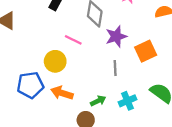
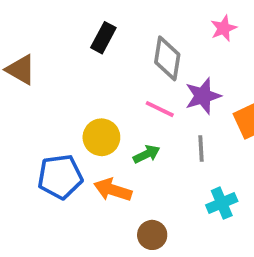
pink line: (73, 40) -> (160, 109), moved
green arrow: (98, 101) -> (147, 154), moved

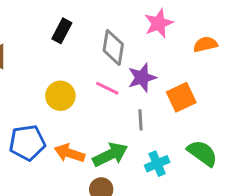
pink star: (224, 28) -> (159, 23), size x1.4
yellow circle: (101, 137) -> (60, 96), moved
green arrow: (147, 154) -> (110, 155), moved, size x1.6

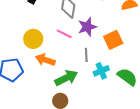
orange arrow: (69, 153) -> (45, 60), moved
cyan cross: (157, 164) -> (101, 71), moved

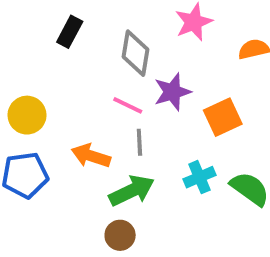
yellow circle: (33, 39) -> (27, 115), moved
gray line: (86, 55) -> (139, 142), moved

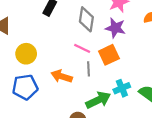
purple star: (172, 92) -> (115, 28), moved, turned 30
orange square: (223, 117) -> (109, 55), moved
green arrow: (132, 191) -> (98, 100), moved

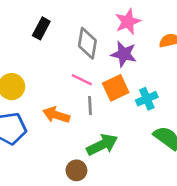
cyan cross: (122, 88) -> (147, 99), moved

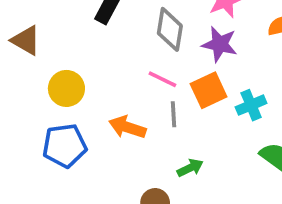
green arrow: (102, 145) -> (190, 168), size x0.6

